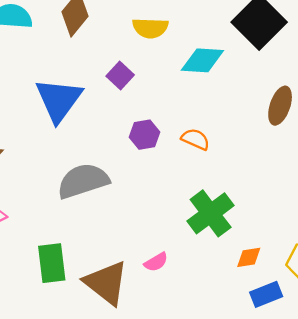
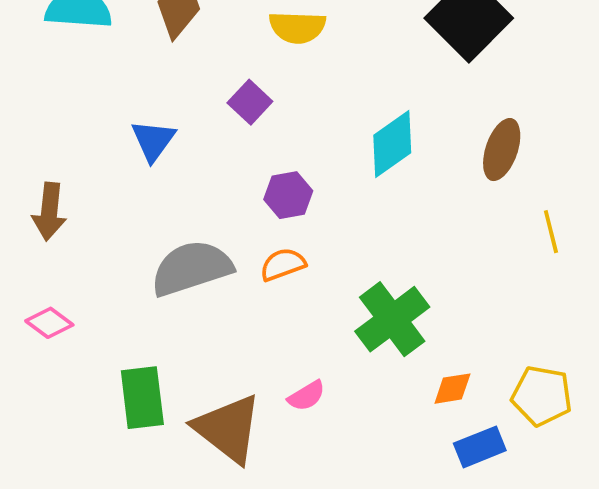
cyan diamond: (202, 60) -> (392, 144), moved, turned -39
blue triangle: (59, 100) -> (153, 140), size x0.6
orange semicircle: (195, 139) -> (283, 264), moved, turned -44

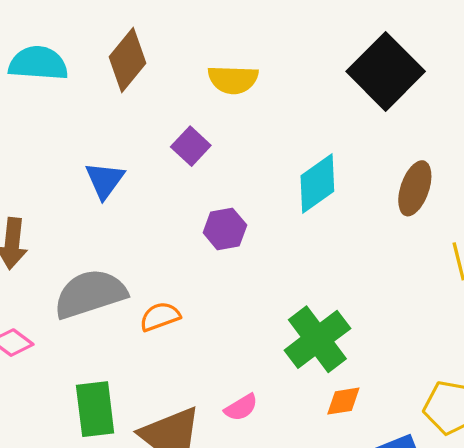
orange semicircle: (283, 264) -> (160, 317), moved
gray semicircle: (192, 268) -> (90, 294), moved
orange diamond: (452, 389) -> (343, 401), moved

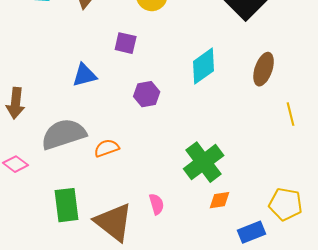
purple square: (191, 146) -> (126, 43), turned -30
blue triangle: (105, 180) -> (85, 75), moved, turned 40
pink semicircle: (241, 408) -> (157, 204), turned -75

